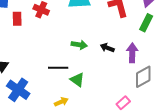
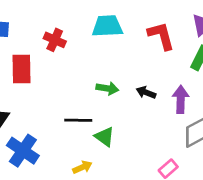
red rectangle: (17, 19) -> (21, 69), moved, size x1.5

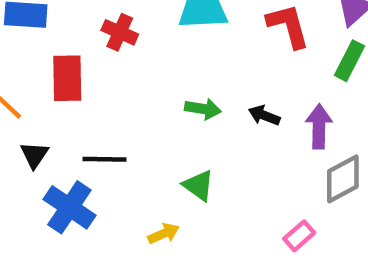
black line: (78, 120) -> (104, 159), moved

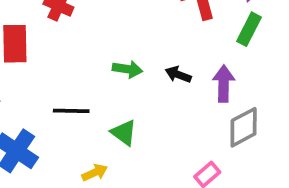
black line: (104, 159) -> (71, 111), moved

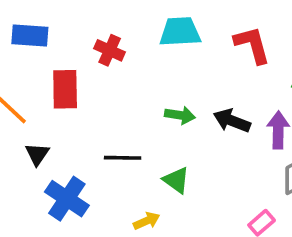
black arrow: (178, 75) -> (232, 121), size x1.4

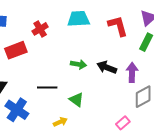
red cross: (110, 50) -> (40, 29), turned 35
red rectangle: (65, 89) -> (16, 50), turned 70

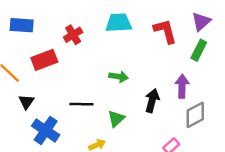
black arrow: (107, 67) -> (152, 101), moved, turned 84
green triangle: (76, 100) -> (116, 119), turned 42

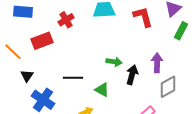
green rectangle: (199, 50) -> (181, 31), moved
green arrow: (119, 77) -> (114, 62), moved
green triangle: (116, 119) -> (102, 90), turned -49

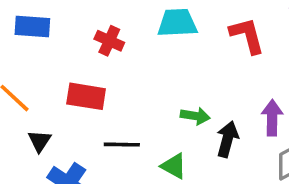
red cross: (66, 20) -> (109, 41), turned -35
red rectangle: (42, 41) -> (86, 96), moved, turned 30

